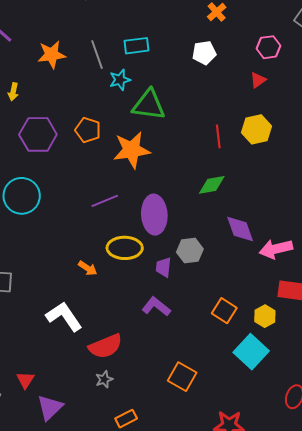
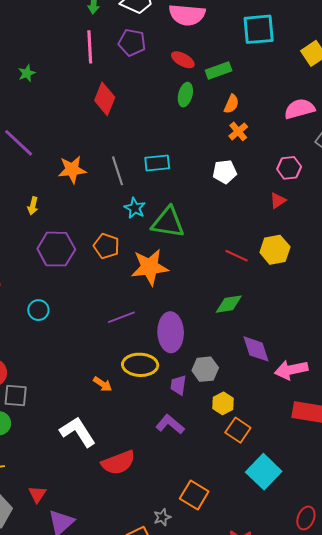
cyan star: (120, 80) -> (135, 208), moved, turned -30
red line: (218, 136) -> (237, 256), turned -60
cyan circle: (22, 196) -> (38, 310), size x0.6
yellow hexagon: (265, 316) -> (223, 403), moved
gray star: (104, 379) -> (162, 517), moved

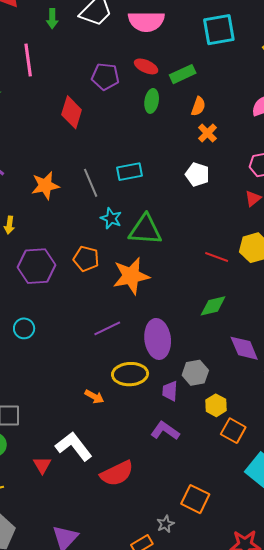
purple pentagon: (132, 42) -> (105, 77), moved
pink line: (90, 47) -> (28, 60), moved
white pentagon: (225, 172) -> (197, 174), turned 30
red triangle: (37, 494) -> (42, 465), moved

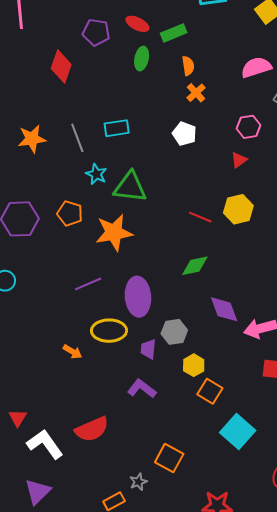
orange semicircle: (198, 106) -> (188, 66), turned -30
white L-shape: (74, 446) -> (45, 444), moved

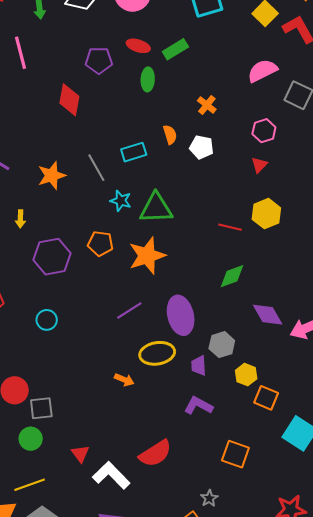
orange semicircle: (188, 66) -> (170, 135), moved
orange square: (169, 458) -> (235, 454), moved

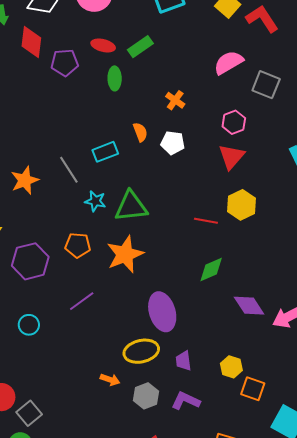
red diamond: (69, 100) -> (31, 42), moved
red triangle: (259, 165) -> (231, 157), size x1.6
purple line: (129, 310) -> (82, 301), moved
gray hexagon: (222, 345) -> (146, 396), moved
gray square: (41, 408) -> (29, 413), turned -30

